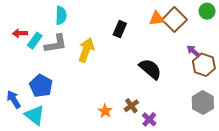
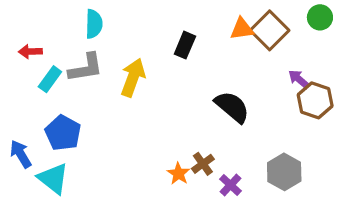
cyan rectangle: (35, 41) -> (50, 79), moved
gray hexagon: (203, 103) -> (284, 172), moved
orange star: (105, 111) -> (178, 174), moved

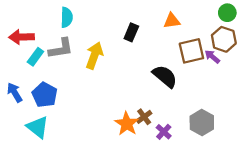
brown square: (270, 30) -> (191, 51), moved, turned 32
red arrow: (30, 52) -> (22, 37), size x1.5
brown hexagon: (315, 100) -> (224, 39), moved
blue arrow: (21, 154) -> (15, 92), moved
orange star: (178, 174) -> (127, 124), size x1.5

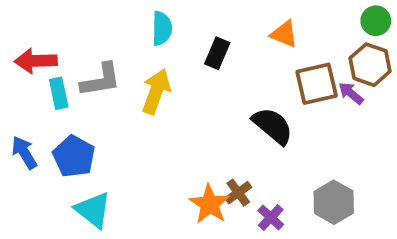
cyan semicircle: (67, 17) -> (162, 28), moved
orange triangle: (172, 21) -> (284, 34), turned 30
cyan rectangle: (35, 57) -> (59, 93), turned -48
cyan triangle: (38, 127) -> (93, 210), moved

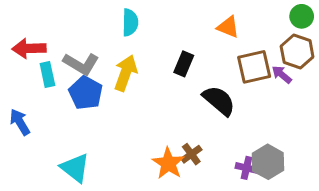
black rectangle: (217, 53) -> (184, 64), moved
gray L-shape: (101, 80) -> (81, 64), turned 40
blue pentagon: (74, 156) -> (86, 93), moved
purple cross: (271, 217) -> (247, 168), moved, turned -30

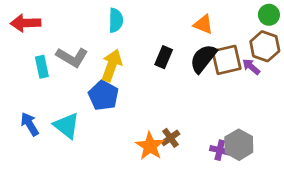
red arrow: (29, 48) -> (26, 23), moved
blue pentagon: (86, 93) -> (103, 95), moved
black semicircle: (219, 101) -> (203, 59), moved, turned -92
blue arrow: (20, 122) -> (30, 124), moved
cyan triangle: (75, 168) -> (67, 126), moved

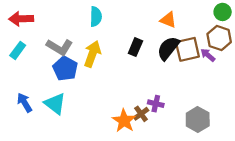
cyan rectangle: (42, 67) -> (18, 50), moved, turned 48
blue pentagon: (103, 95) -> (65, 69), moved
purple cross: (220, 150) -> (156, 104), moved

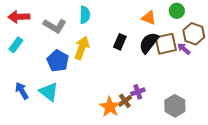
green circle: (223, 12) -> (177, 11), moved
gray L-shape: (60, 47) -> (55, 26), moved
purple cross: (156, 104) -> (138, 92), turned -32

